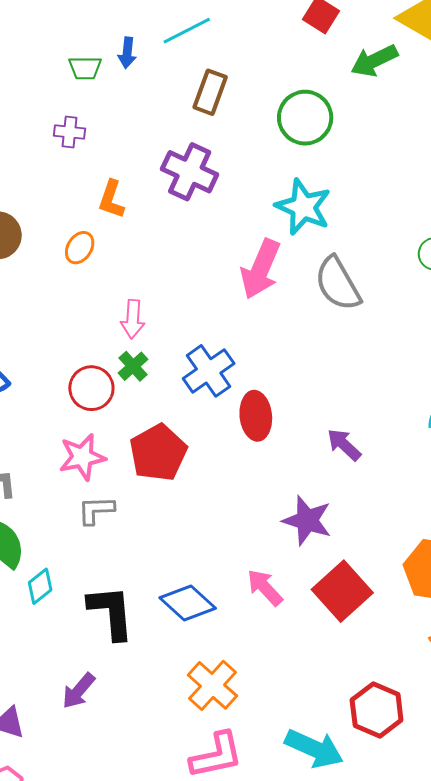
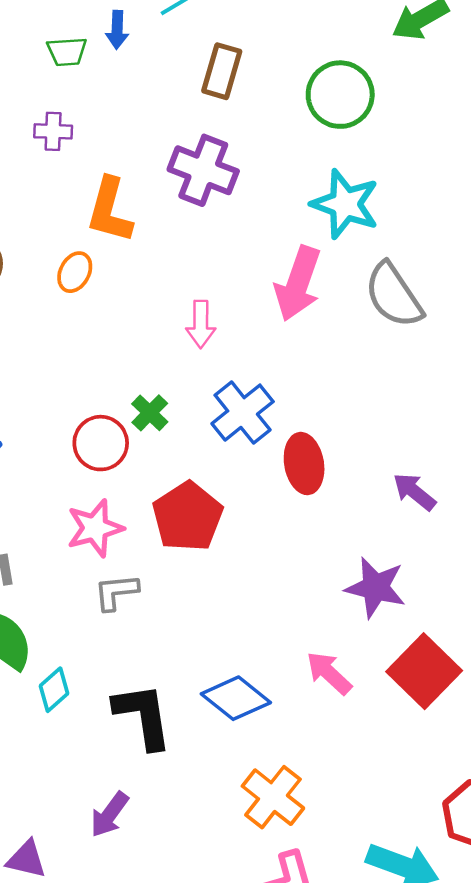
orange L-shape: (111, 199) -> (110, 210), size x1.4
pink arrow: (133, 319) -> (201, 324), moved

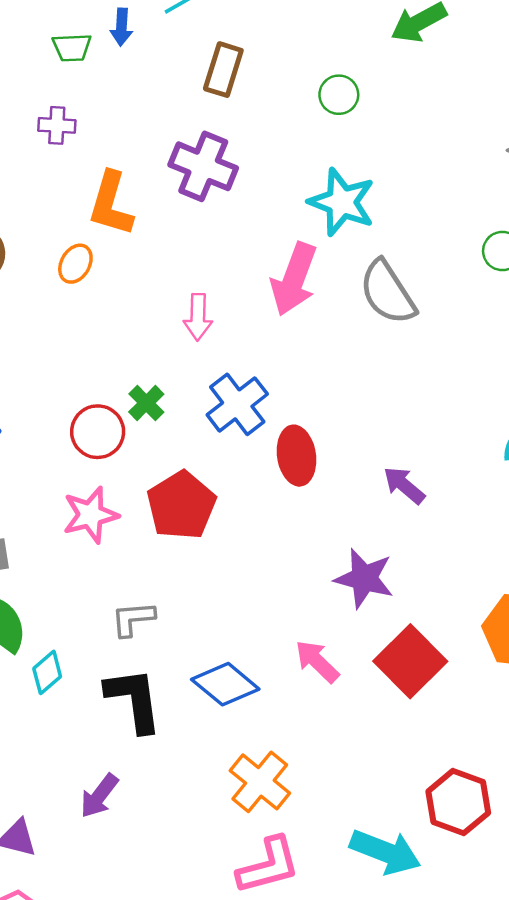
green circle: (340, 95) -> (339, 95), size x0.6
gray L-shape: (116, 592) -> (133, 619), moved

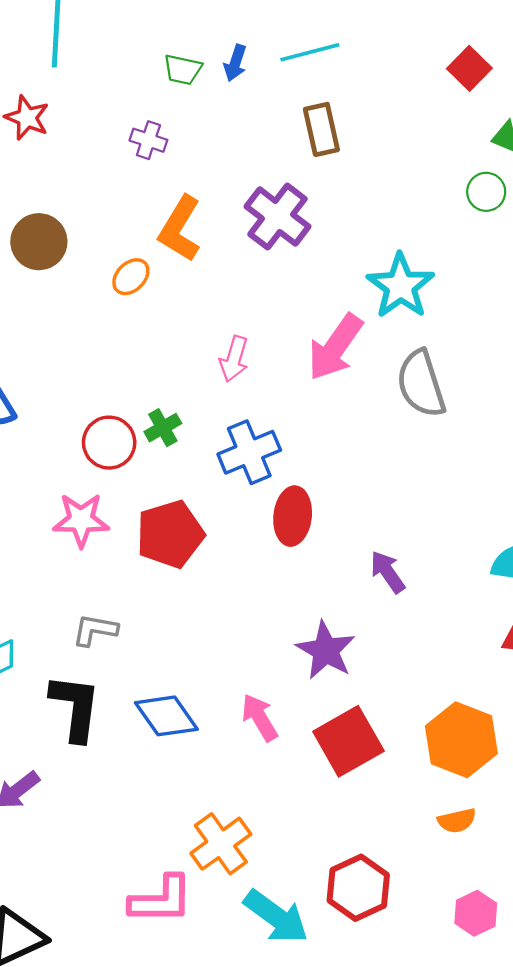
brown rectangle: (223, 70) -> (321, 129), turned -45
green circle: (339, 95) -> (486, 192), moved
orange cross: (260, 782) -> (221, 844), moved

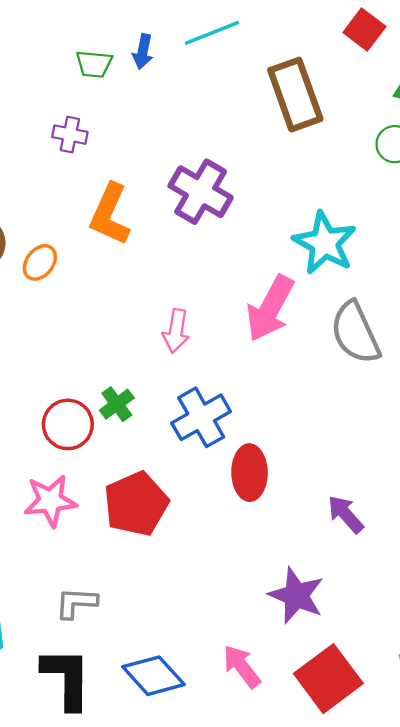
brown rectangle: (321, 129) -> (295, 95), moved, size x1.4
orange ellipse: (131, 277) -> (40, 262), moved

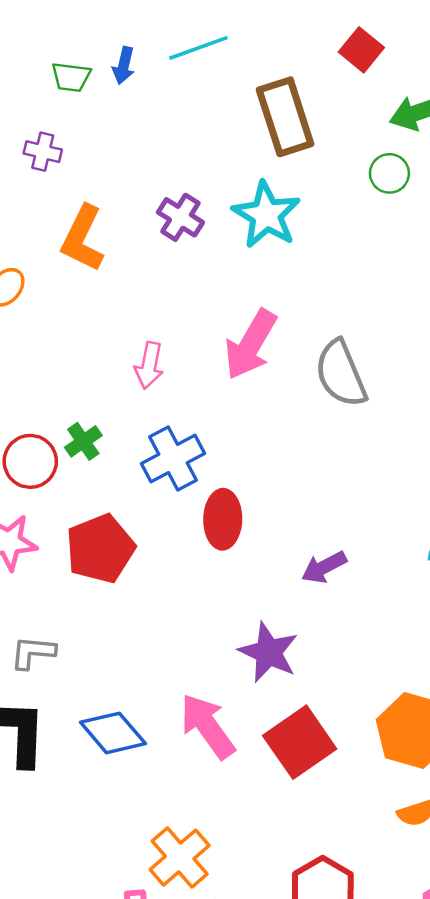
purple cross: (201, 192) -> (180, 217), size x0.7
cyan star: (325, 243) -> (266, 215), moved
purple arrow: (346, 514) -> (324, 567), turned -78
pink arrow: (242, 666) -> (208, 726), size x1.4

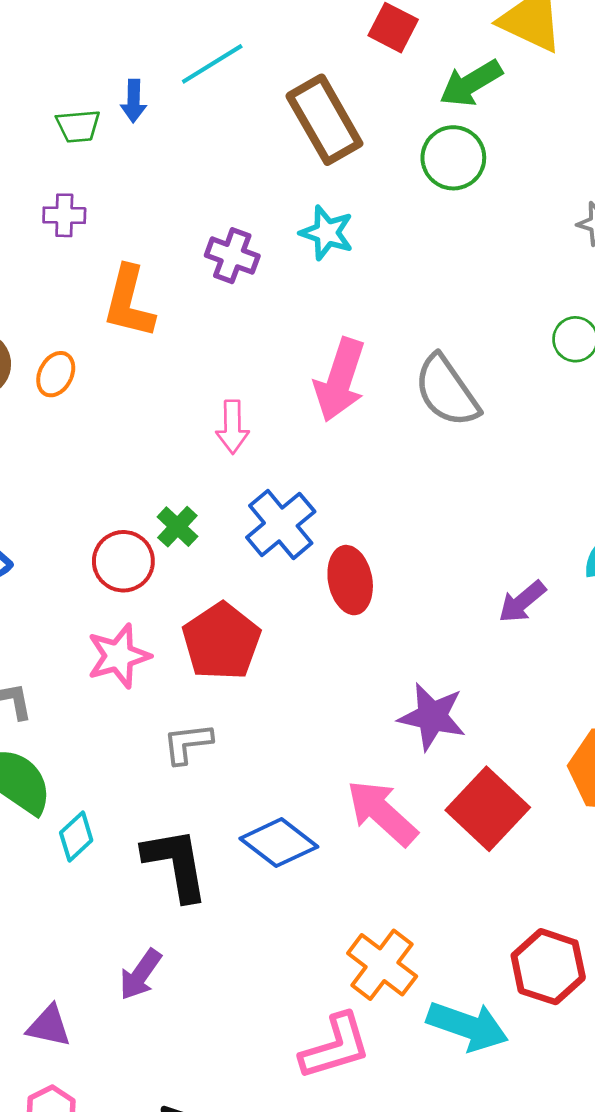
green circle: (389, 173) -> (453, 158), size x1.4
cyan star: (266, 215) -> (327, 233), size x0.7
purple arrow: (324, 567) -> (522, 602), moved
gray L-shape: (33, 652) -> (188, 743), moved

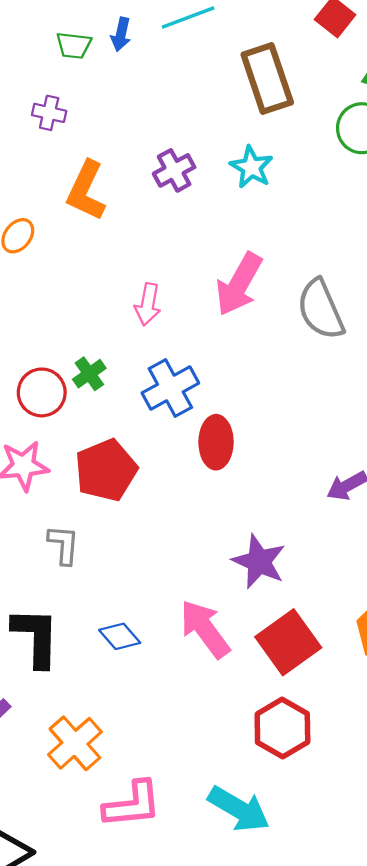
purple cross: (232, 256) -> (174, 170), turned 30
gray L-shape: (188, 743) -> (64, 545), turned 90
blue diamond: (279, 843) -> (120, 636), size x0.7
orange cross: (382, 965) -> (75, 743), moved
red hexagon: (548, 967) -> (282, 728), moved

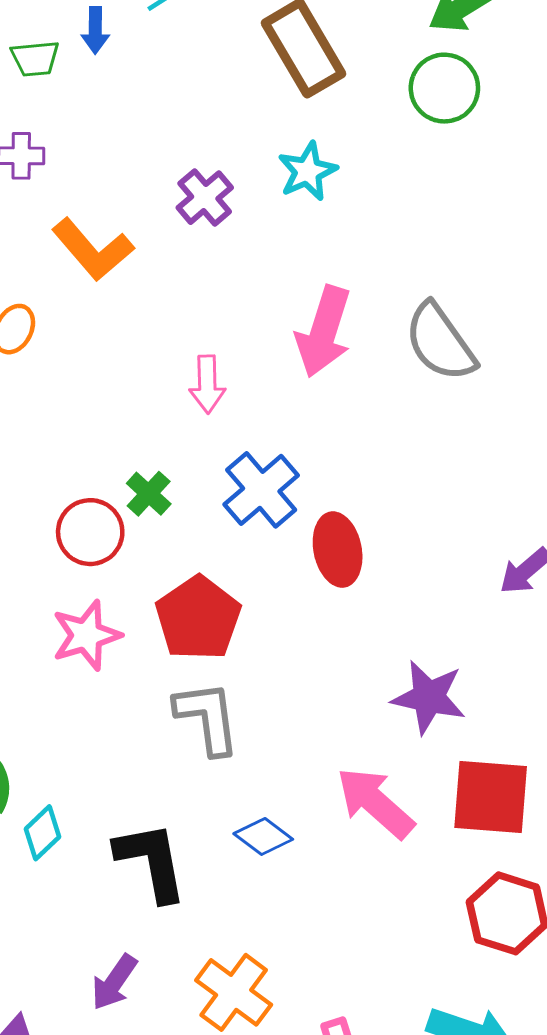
cyan star: (251, 167) -> (307, 171), turned 30
orange L-shape: (86, 191) -> (93, 250), turned -54
gray L-shape: (64, 545) -> (207, 718), moved, size x1.4
red square: (288, 642) -> (491, 797), turned -38

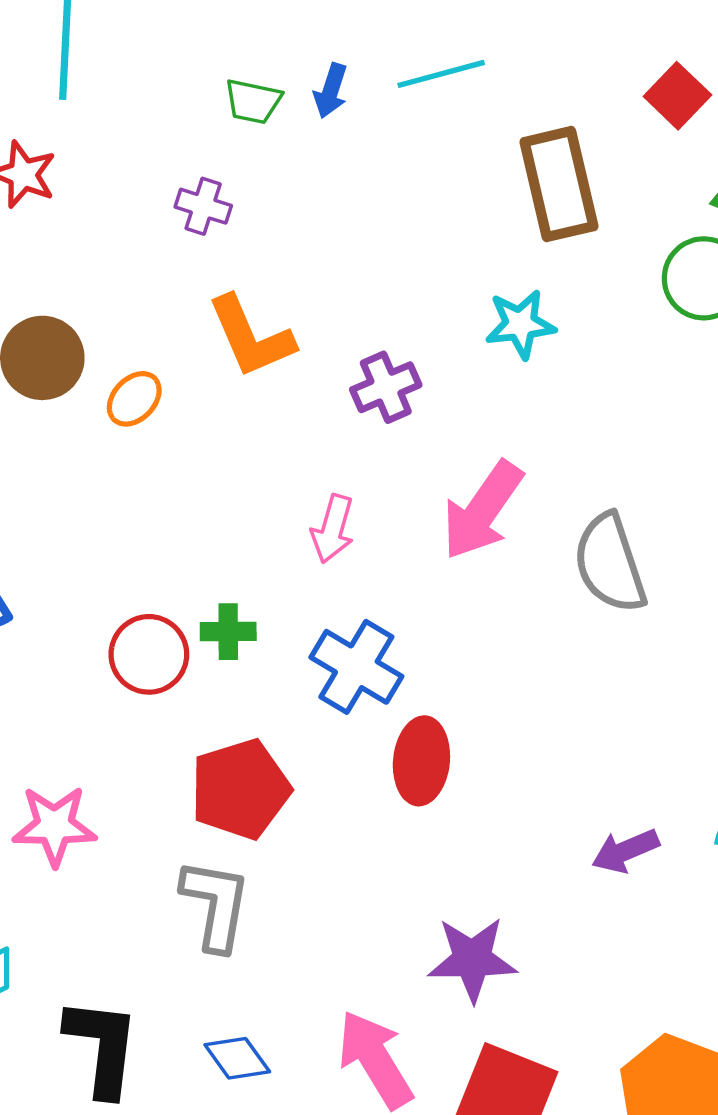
purple cross: (205, 198) -> (386, 387), moved
blue cross: (261, 490) -> (356, 667), turned -36
green cross: (149, 494) -> (228, 632), turned 30
pink star: (86, 635) -> (54, 826), moved
purple star: (429, 697) -> (472, 959), turned -30

